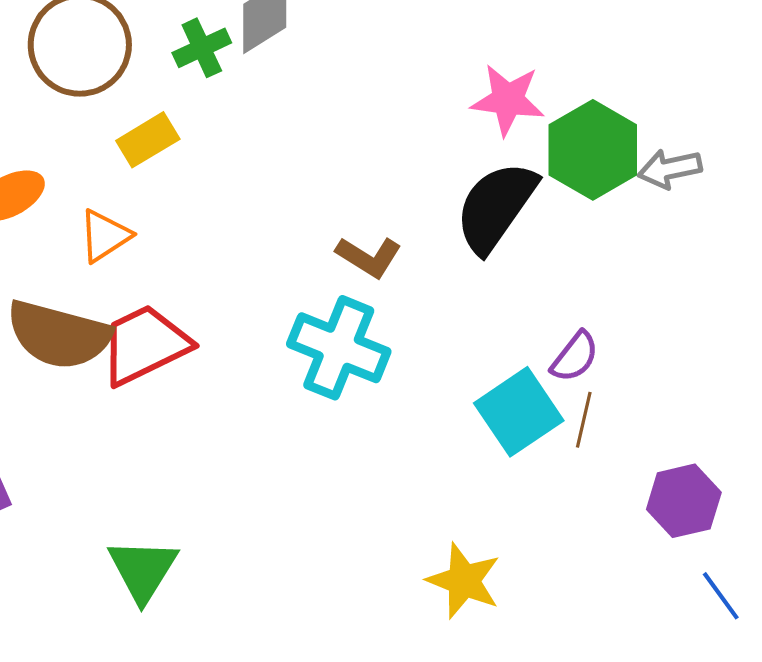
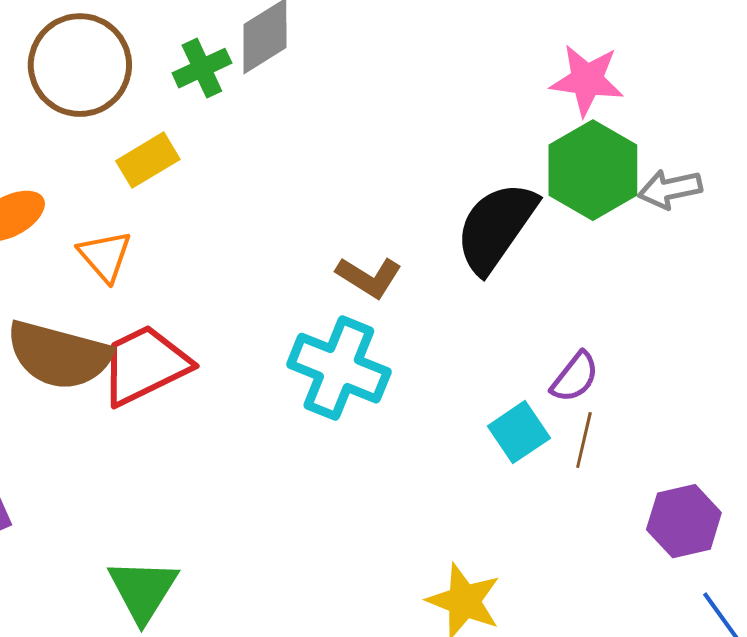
pink star: (508, 100) -> (587, 80), moved
orange triangle: (105, 236) -> (105, 256), turned -38
cyan square: (519, 412) -> (519, 432), size x0.7

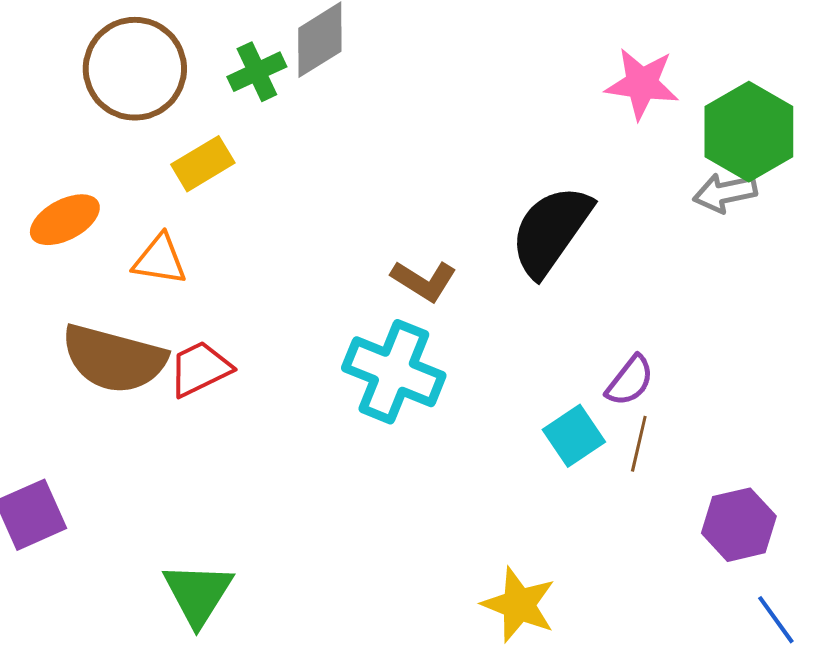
green hexagon: (593, 170) -> (749, 132), moved
orange triangle: (105, 256) -> (160, 260), turned -40
red trapezoid: (145, 365) -> (200, 369), size x0.7

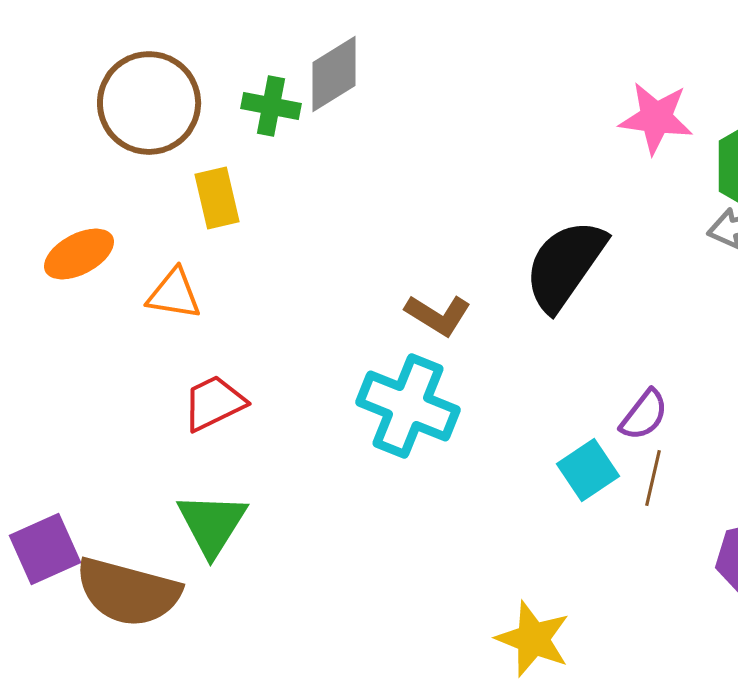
green cross: (257, 72) -> (271, 106), turned 36
yellow rectangle: (203, 164) -> (217, 198), turned -72
brown semicircle: (114, 359) -> (128, 592), moved
green triangle: (198, 594) -> (212, 524), moved

